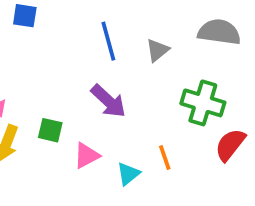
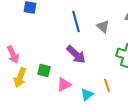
gray triangle: (157, 50) -> (103, 27), turned -40

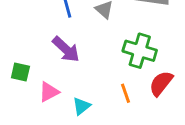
orange line: (107, 86) -> (126, 93), moved

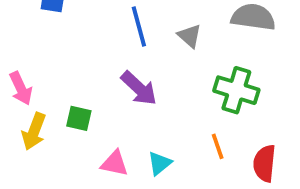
red semicircle: (161, 83) -> (264, 163), moved, turned -32
pink triangle: (49, 92) -> (115, 163), moved, turned 40

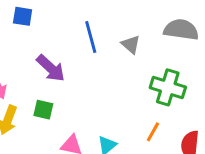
purple arrow: (139, 88) -> (51, 68), moved
orange line: (218, 146) -> (153, 132), turned 48

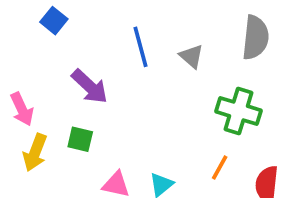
blue square: (23, 16) -> (54, 21), turned 30
gray semicircle: (181, 30) -> (255, 37), turned 88

